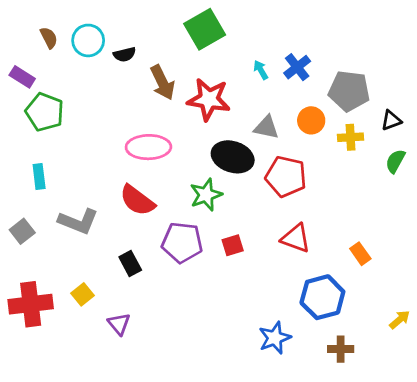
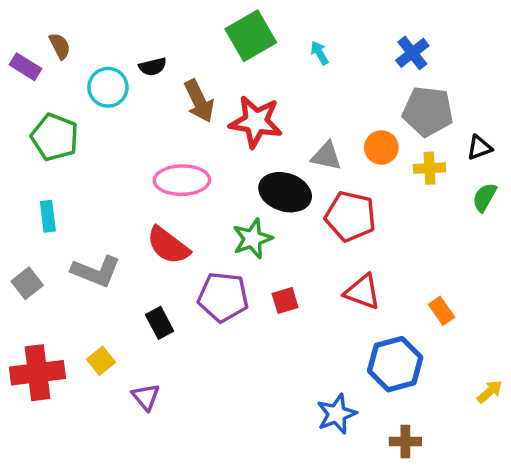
cyan circle: (88, 40) -> (108, 87), moved
blue cross: (297, 67) -> (412, 53), moved
cyan arrow: (261, 70) -> (319, 53), moved
purple rectangle: (22, 77) -> (25, 67), moved
brown cross: (341, 349) -> (405, 442), moved

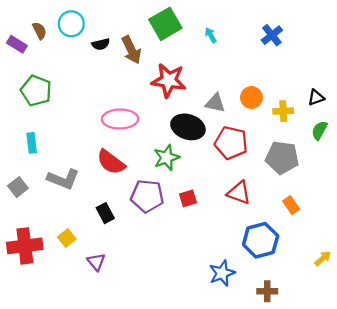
cyan circle: (108, 87) -> (71, 24), moved
brown arrow: (199, 101) -> (131, 50), moved
gray pentagon: (428, 111) -> (282, 158), moved

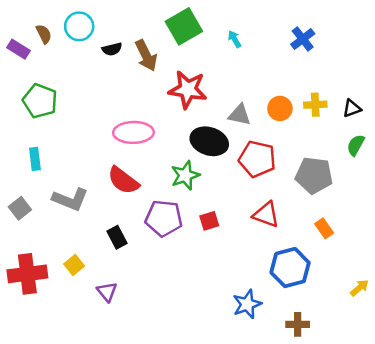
yellow cross: (283, 111) -> (315, 105), moved

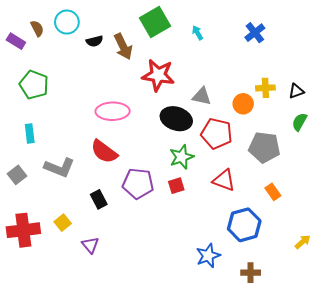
orange circle: (280, 108) -> (243, 104), moved
green star: (185, 175) -> (182, 157), moved

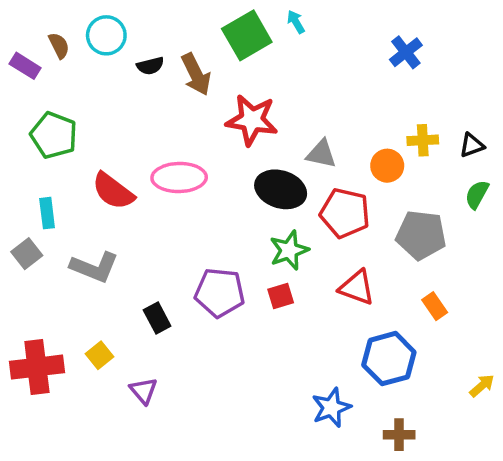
cyan arrow: (197, 33) -> (296, 22), moved
red semicircle: (104, 152) -> (113, 191), moved
gray square: (17, 175) -> (27, 254), moved

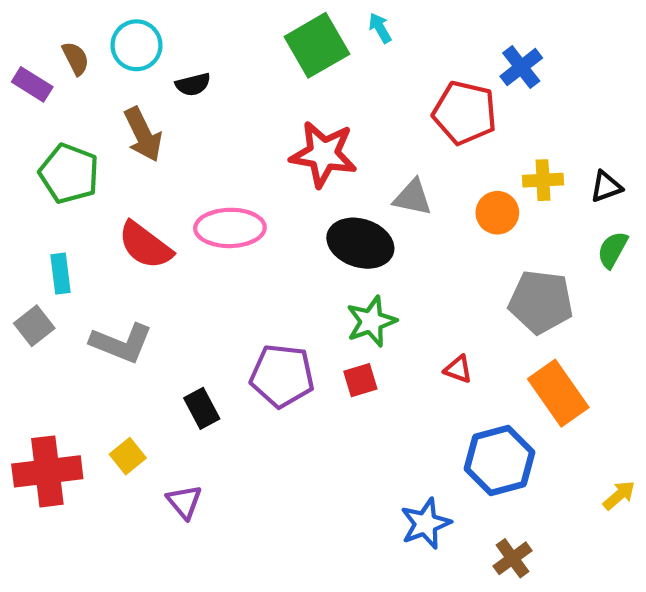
brown arrow: (196, 74) -> (143, 134), moved
red pentagon: (345, 213) -> (465, 113), moved
red triangle: (357, 287) -> (458, 369), size x0.6
orange rectangle: (435, 306) -> (558, 393), size x1.8
brown cross: (399, 435) -> (513, 558), turned -36

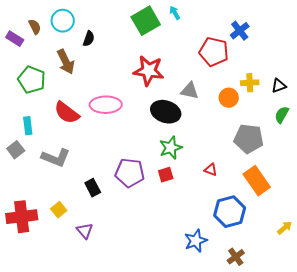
black semicircle: (193, 84) -> (89, 39), turned -56

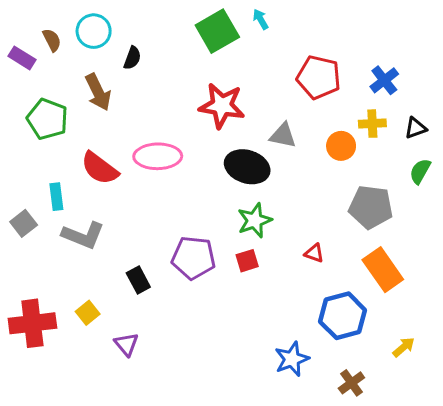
blue cross: (240, 31) -> (384, 80), moved
cyan rectangle: (28, 126) -> (56, 197), moved
yellow arrow: (285, 228) -> (404, 347), moved

